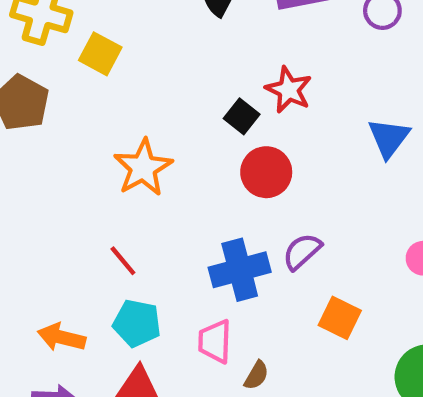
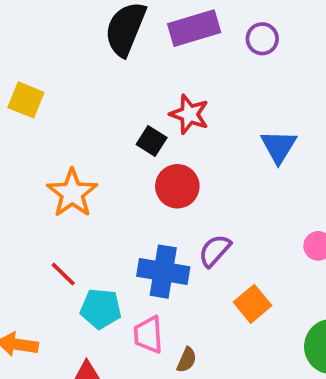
blue cross: (240, 270) -> (163, 272), turned 30
orange square: (340, 318) -> (252, 304), turned 30
cyan pentagon: (137, 323) -> (101, 309), moved

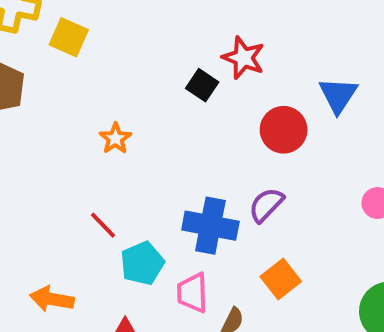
red circle: (177, 186) -> (284, 130), moved
orange star: (72, 193) -> (115, 138), size x0.6
orange square: (252, 304) -> (281, 279), moved
cyan pentagon: (101, 309) -> (142, 263), turned -30

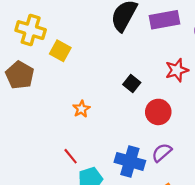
red star: (243, 58) -> (177, 70), moved, turned 30
red circle: (284, 130) -> (158, 112), moved

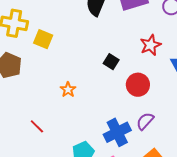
red line: (71, 156) -> (37, 126), moved
blue cross: (130, 161) -> (117, 132), turned -36

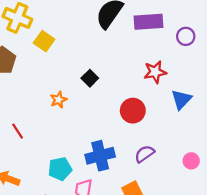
black square: (111, 62) -> (90, 78), moved
purple semicircle: (145, 121) -> (144, 154), moved

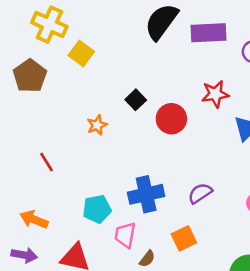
red circle: (133, 111) -> (171, 119), moved

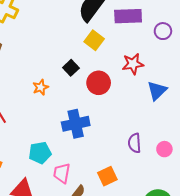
yellow square: (81, 53) -> (94, 40), moved
purple semicircle: (200, 193) -> (135, 143), moved, turned -60
blue cross: (146, 194) -> (76, 124), moved

